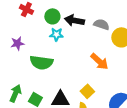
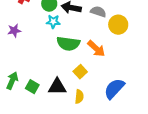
green semicircle: (41, 62) -> (68, 44), moved
yellow square: (87, 91) -> (80, 72), moved

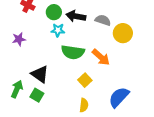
black triangle: (57, 87) -> (40, 74), moved, turned 36

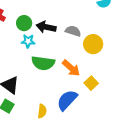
yellow square: (85, 80) -> (91, 83), moved
blue semicircle: (119, 97) -> (67, 100), moved
yellow semicircle: (84, 105) -> (42, 111), moved

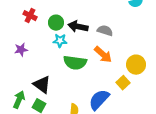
yellow circle: (93, 44) -> (136, 65), moved
orange arrow: (71, 68) -> (103, 55), moved

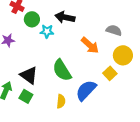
green circle: (56, 23) -> (32, 19), moved
gray semicircle: (105, 31) -> (114, 30), moved
green semicircle: (75, 63) -> (62, 70), moved, turned 50

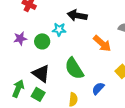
green circle: (32, 19) -> (42, 41), moved
blue semicircle: (86, 90) -> (98, 88), size x0.6

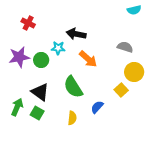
purple star: (20, 38) -> (19, 57), size x1.5
orange arrow: (102, 43) -> (88, 59), moved

